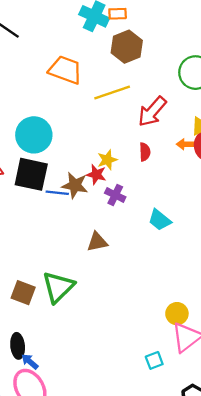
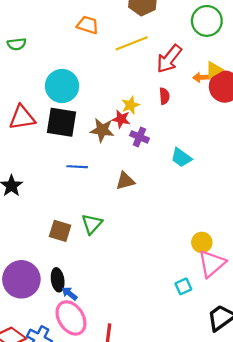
orange trapezoid: (65, 70) -> (88, 25), size x0.7
orange arrow: (186, 144) -> (201, 77), moved
blue line: (57, 193) -> (77, 167), moved
green triangle: (58, 287) -> (92, 224), size x0.7

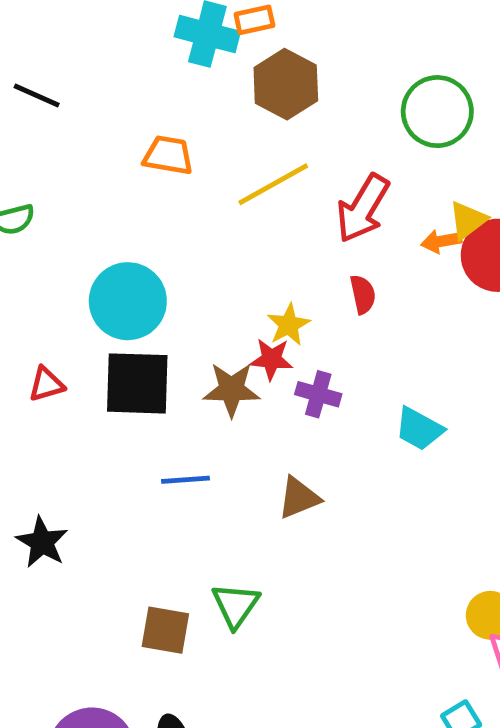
red triangle: (22, 117) -> (46, 384), size x0.6

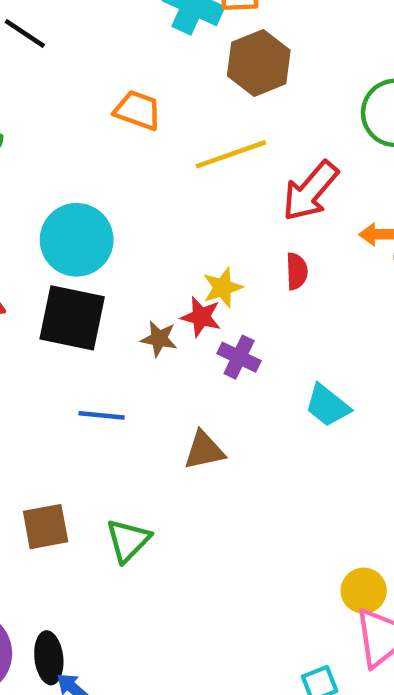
brown star: (231, 390) -> (159, 339), size x0.7
brown square: (165, 630) -> (46, 527), moved, turned -30

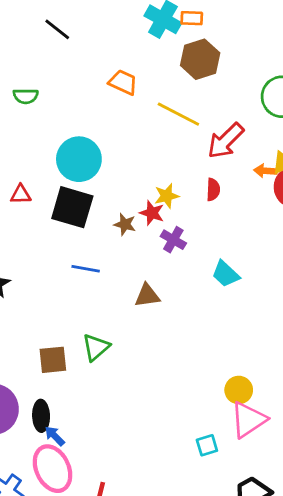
yellow line: (231, 154) -> (178, 114), turned 42
brown square: (46, 527) -> (53, 360), moved

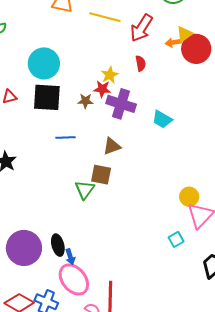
purple cross: (173, 240) -> (121, 104), size x1.6
brown square: (53, 360) -> (101, 175), moved, turned 30
blue arrow: (55, 436) -> (70, 257), turned -140

